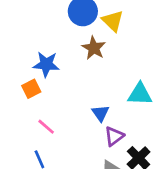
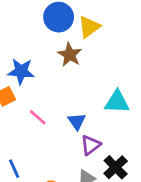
yellow triangle: (113, 21) -> (89, 27), turned 40
pink line: (46, 127) -> (38, 117), moved

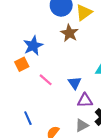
blue star: (21, 71) -> (33, 46), turned -30
purple triangle: (91, 145) -> (85, 101), turned 35

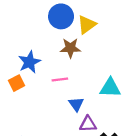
brown star: (69, 33) -> (70, 48), turned -30
pink line: (46, 80) -> (60, 80), moved, turned -48

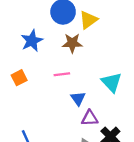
blue star: (29, 62) -> (32, 41), moved
cyan triangle: (110, 88) -> (112, 82), turned 45

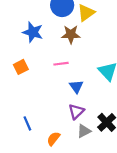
blue star: (32, 41) -> (33, 32), turned -30
purple triangle: (90, 118) -> (76, 112), moved, turned -42

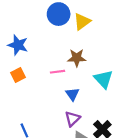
blue star: (33, 32) -> (18, 45), moved
brown star: (71, 34) -> (77, 58), moved

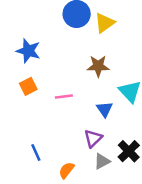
pink line: (57, 72) -> (64, 97), moved
blue triangle: (72, 94) -> (105, 109), moved

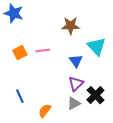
orange square: (28, 86) -> (20, 53), moved
purple triangle: (93, 138) -> (76, 84), moved

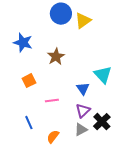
brown star: (71, 26) -> (56, 57), moved, turned -30
pink line: (43, 51) -> (52, 101), moved

